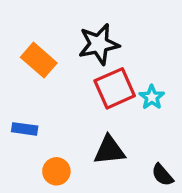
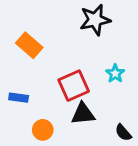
black star: (99, 44) -> (95, 20), moved
red square: (115, 88) -> (74, 86), moved

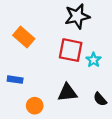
red square: (74, 86) -> (71, 50), moved, turned 35
black semicircle: (123, 133) -> (100, 99), moved

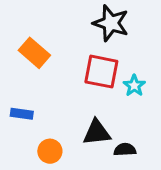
black star: (77, 16) -> (111, 23), turned 30
black semicircle: (100, 99) -> (125, 150), moved, turned 128

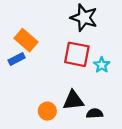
blue rectangle: (22, 114) -> (17, 59), moved, turned -35
orange circle: (50, 151) -> (47, 111), moved

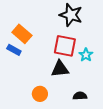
blue rectangle: (17, 59) -> (14, 50), turned 56
black triangle: (73, 100) -> (60, 69), moved

